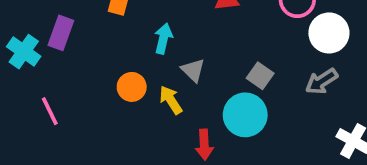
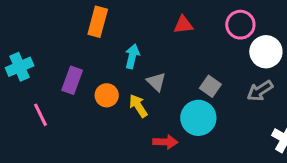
purple rectangle: (61, 33) -> (72, 80), moved
cyan cross: (24, 52) -> (20, 67), turned 32
red arrow: (204, 145) -> (165, 142), turned -85

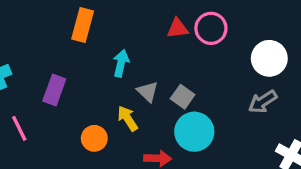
pink circle: (240, 25) -> (211, 28), moved
gray square: (210, 86) -> (183, 97), moved
orange circle: (107, 95) -> (94, 138), moved

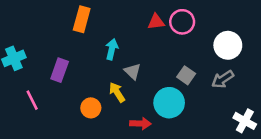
gray square: (183, 97) -> (186, 75), moved

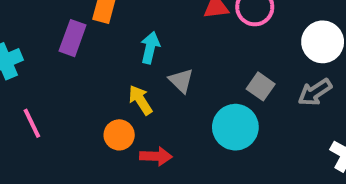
purple rectangle: (60, 70) -> (73, 38), moved
yellow arrow: (117, 92) -> (140, 100), moved
red arrow: (140, 124) -> (156, 156), moved

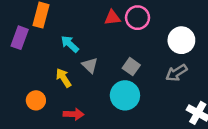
cyan arrow: (150, 48) -> (70, 44), turned -60
gray square: (261, 86) -> (131, 67), moved
orange circle: (119, 135) -> (36, 100), moved

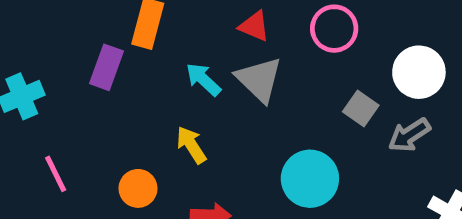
red triangle: (112, 18) -> (254, 26), moved, turned 30
gray triangle: (90, 65) -> (259, 79), moved, size x1.5
gray square: (131, 67) -> (361, 108), moved

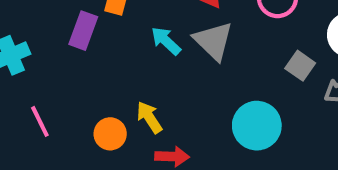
yellow arrow: (191, 145) -> (149, 117), moved

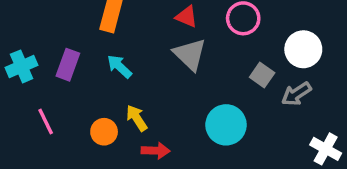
purple rectangle: (83, 31) -> (68, 65), moved
cyan arrow: (166, 41) -> (119, 66), moved

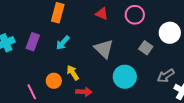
gray triangle: (190, 54) -> (104, 49), moved
cyan arrow: (119, 66) -> (63, 43), turned -91
gray arrow: (296, 94) -> (166, 76), moved
pink line: (46, 121) -> (32, 92), moved

